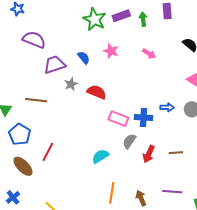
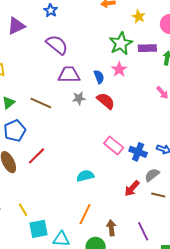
pink star: (111, 51) -> (119, 69), moved
red semicircle: (97, 92) -> (106, 101), moved
gray semicircle: (129, 141) -> (152, 175), moved
purple line: (172, 192) -> (143, 231), turned 42

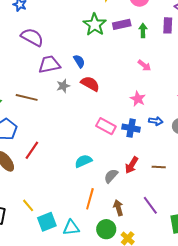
pink star: (119, 69) -> (138, 99), moved
gray semicircle: (152, 175) -> (111, 176), moved

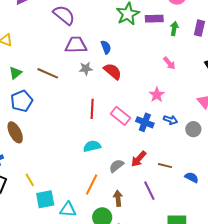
red line: (32, 150) -> (92, 109), moved, turned -42
purple line: (150, 205) -> (149, 191), moved

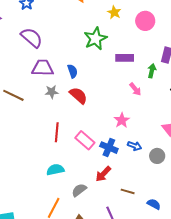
purple rectangle: (154, 19) -> (125, 58), moved
green arrow: (174, 29) -> (152, 71), moved
red arrow: (139, 159) -> (103, 174), moved

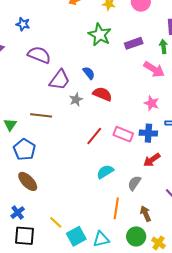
purple trapezoid: (43, 68) -> (60, 80), turned 145
pink arrow: (135, 89) -> (154, 69), size x1.5
red line: (57, 132) -> (94, 136), turned 54
red arrow: (103, 174) -> (152, 160), turned 30

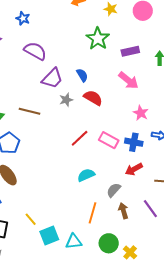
pink arrow: (154, 69) -> (128, 80), moved
brown arrow: (146, 214) -> (123, 211), moved

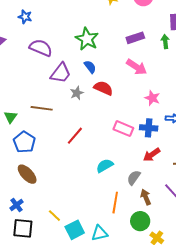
green star: (98, 39) -> (87, 39), moved
red line: (80, 138) -> (75, 136), moved
green circle: (109, 243) -> (140, 221), moved

